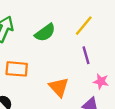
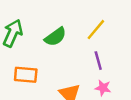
pink star: (101, 81) -> (103, 88), moved

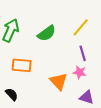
pink star: (103, 88) -> (80, 72), moved

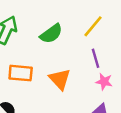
pink star: (80, 72) -> (104, 82), moved
orange triangle: (59, 81) -> (60, 79), moved

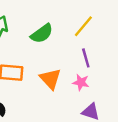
pink star: (104, 82) -> (81, 82), moved

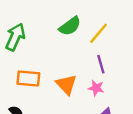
green semicircle: (42, 34) -> (70, 26), moved

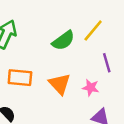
green semicircle: (70, 26) -> (63, 40), moved
purple line: (101, 64) -> (107, 63), moved

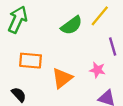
orange triangle: (60, 84) -> (62, 78), moved, turned 35

